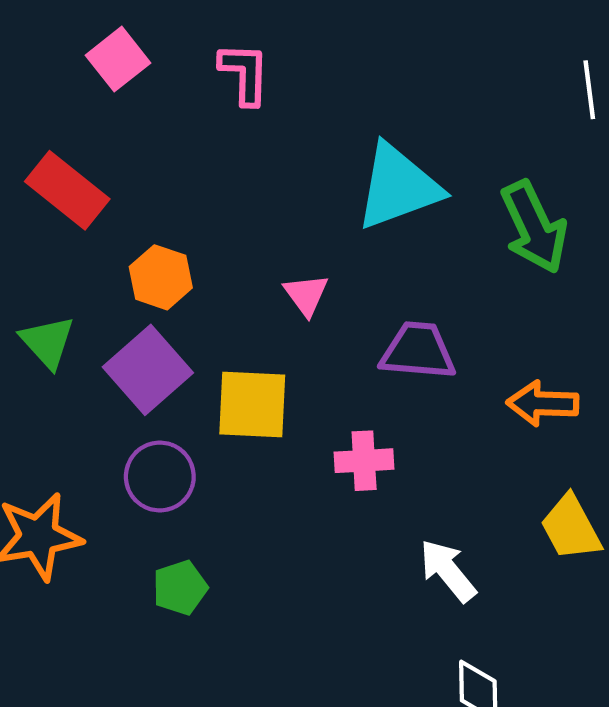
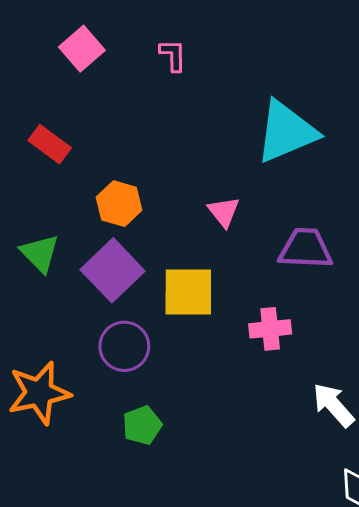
pink L-shape: (245, 74) -> (173, 55), size x0.7
red rectangle: (67, 190) -> (50, 144), size x0.7

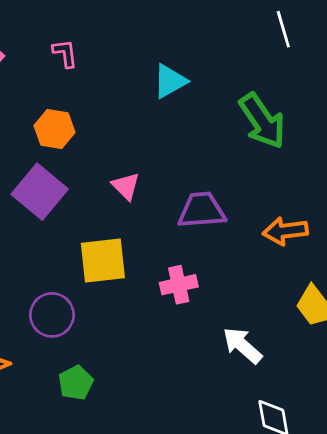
cyan triangle: (286, 132) -> (170, 81), moved, size x0.6
orange hexagon: (119, 204) -> (54, 129), moved
purple square: (113, 270) -> (40, 192), moved

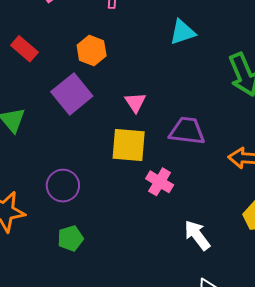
yellow square: (103, 261) -> (129, 145), moved
pink cross: (179, 285) -> (160, 182), turned 32

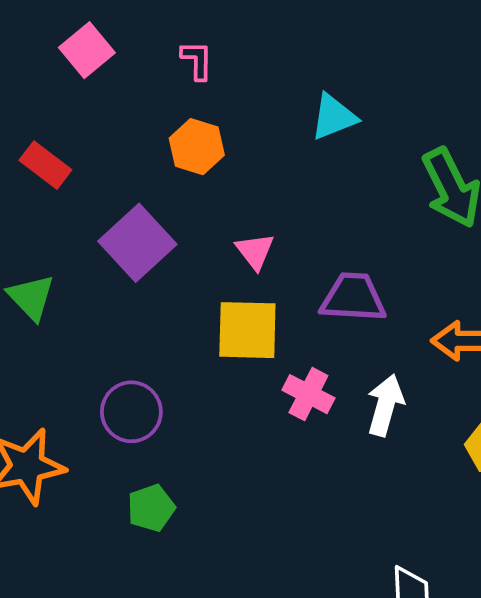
orange hexagon: (92, 50) -> (197, 147), moved
white arrow: (197, 235) -> (385, 405), moved, turned 56

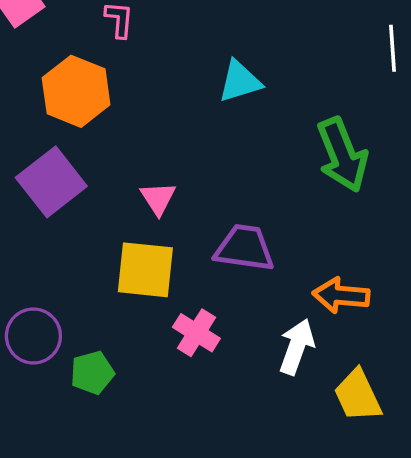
orange hexagon: (197, 147) -> (76, 91), moved, size x1.4
white arrow: (385, 405) -> (297, 347), moved
green pentagon: (151, 508) -> (92, 373), moved

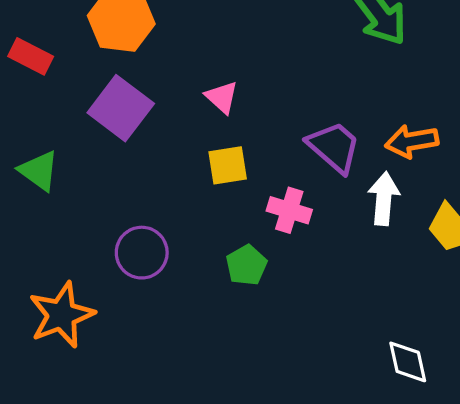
purple trapezoid: (244, 248) -> (334, 147), moved, turned 48
yellow square: (145, 270) -> (228, 165), size x0.7
green pentagon: (92, 373) -> (246, 265), moved

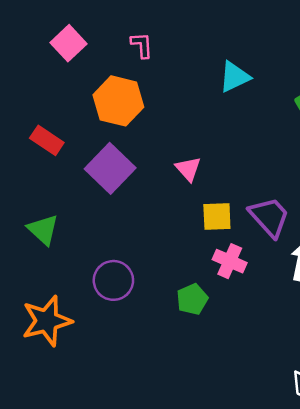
red rectangle: (31, 56) -> (47, 140), moved
yellow square: (228, 165) -> (217, 217), moved
green triangle: (39, 171) -> (43, 230), moved

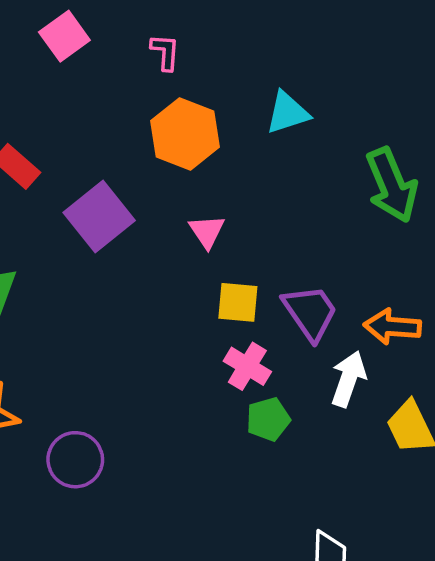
orange hexagon: (118, 101) -> (185, 134), moved
purple circle: (113, 280) -> (75, 460), moved
green pentagon: (192, 299) -> (268, 419), moved

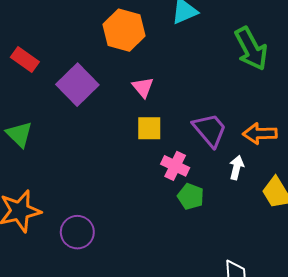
yellow square: (238, 302) -> (149, 128), moved
white arrow: (348, 379) -> (237, 168), size x0.7
green pentagon: (268, 419) -> (191, 197), turned -30

